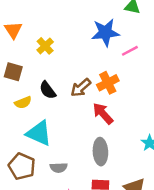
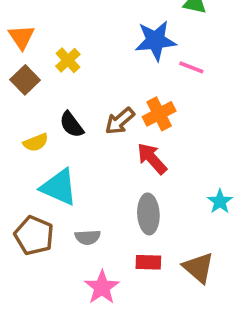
pink line: (130, 51) -> (191, 67), turned 49
brown square: (13, 72) -> (25, 80), moved, turned 30

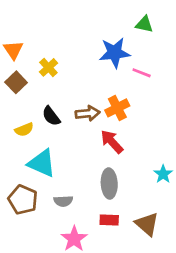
brown arrow: (120, 121) -> (88, 113), turned -145

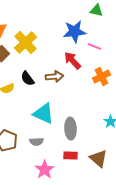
yellow cross: (48, 67) -> (26, 43), size x1.6
orange cross: (117, 108) -> (102, 77), moved
red arrow: (112, 142) -> (72, 61), moved
cyan triangle: (42, 163) -> (44, 114), moved

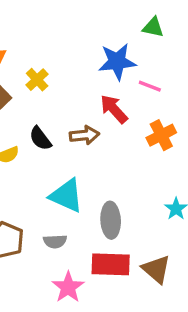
yellow cross: (26, 43) -> (37, 80), size x0.6
red rectangle: (70, 156) -> (111, 264), size x1.6

